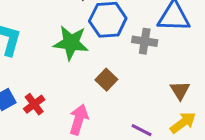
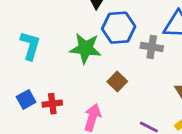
red cross: (34, 104) -> (52, 104), turned 30

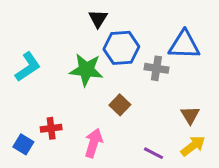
cyan L-shape: (30, 46) -> (28, 67), turned 40
blue square: (26, 99) -> (23, 144), moved, turned -30

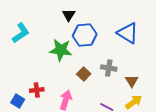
blue triangle: (184, 45) -> (128, 33), turned 30
cyan L-shape: (28, 67) -> (21, 33), moved
gray cross: (156, 68) -> (109, 68), moved

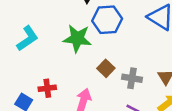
cyan L-shape: (21, 33) -> (27, 38), moved
gray cross: (109, 68) -> (132, 78), moved

